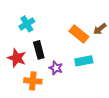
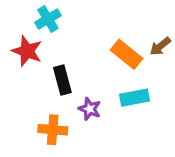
cyan cross: (27, 24) -> (48, 19), moved
red star: (17, 58) -> (27, 51), moved

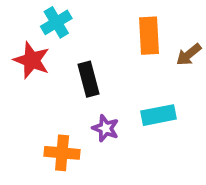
orange rectangle: (127, 54) -> (149, 36), moved, turned 48
black rectangle: (62, 80) -> (88, 79), moved

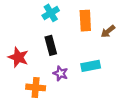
cyan cross: (56, 22) -> (51, 13), moved
red star: (32, 60) -> (18, 57), moved

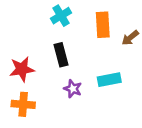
red star: (18, 57) -> (22, 69), turned -30
orange cross: (36, 87) -> (23, 104), moved

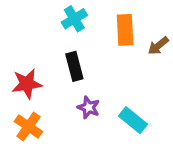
cyan rectangle: (109, 80) -> (133, 120), moved, turned 50
orange cross: (23, 104) -> (28, 126), turned 30

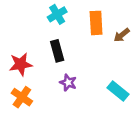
cyan rectangle: (133, 120) -> (118, 91), moved

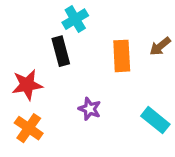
orange rectangle: (96, 23) -> (122, 56), moved
black rectangle: (57, 51) -> (61, 51), moved

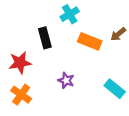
cyan cross: (75, 19) -> (70, 14), moved
orange rectangle: (122, 56) -> (90, 41), turned -65

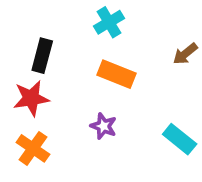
black rectangle: (45, 38) -> (42, 56), moved, turned 30
orange rectangle: (90, 41) -> (116, 74), moved

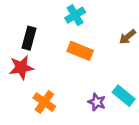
purple star: (103, 126) -> (97, 102), moved
orange cross: (33, 148) -> (44, 102), moved

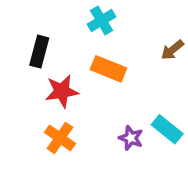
red star: (21, 68) -> (62, 91), moved

